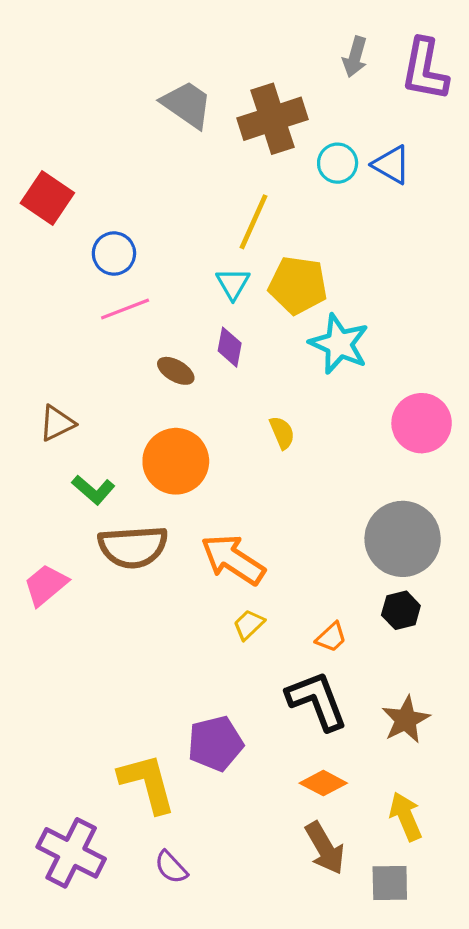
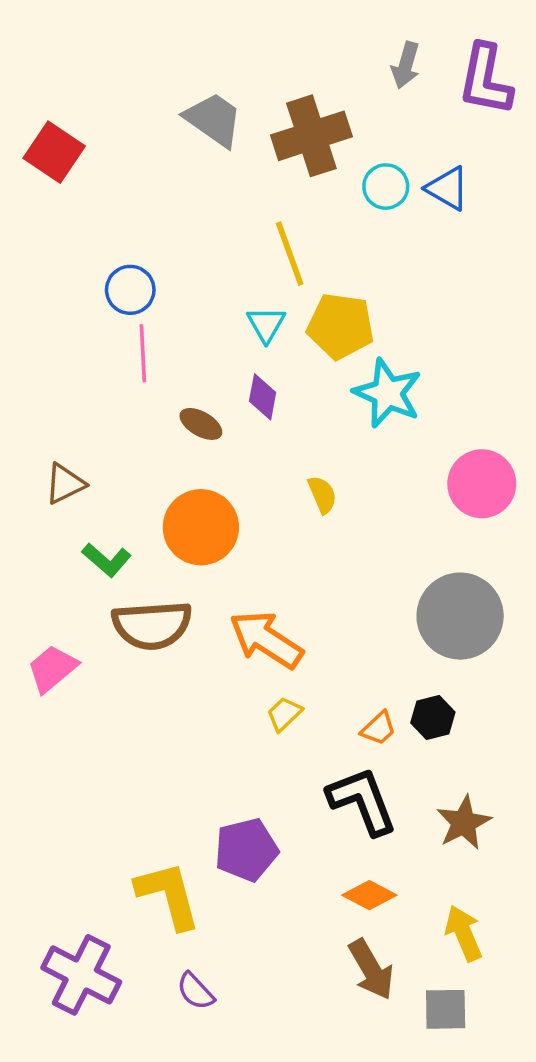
red square: (47, 198) -> (54, 152), moved
yellow line: (253, 222) -> (290, 254), turned -44
pink line: (125, 309) -> (143, 353), turned -72
black hexagon: (401, 610) -> (433, 718), moved

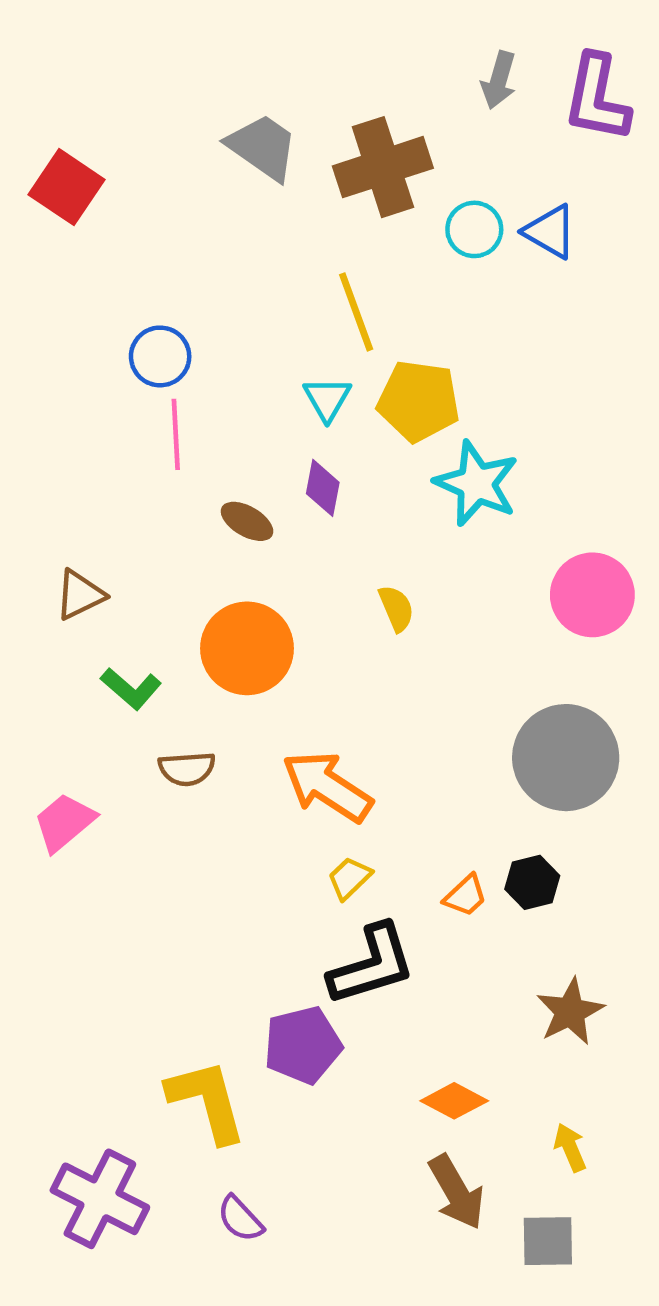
brown semicircle: (152, 625) -> (187, 769), size x0.6
black L-shape: (362, 801) -> (372, 965), moved, turned 94
yellow arrow: (464, 933) -> (570, 1148), size x0.7

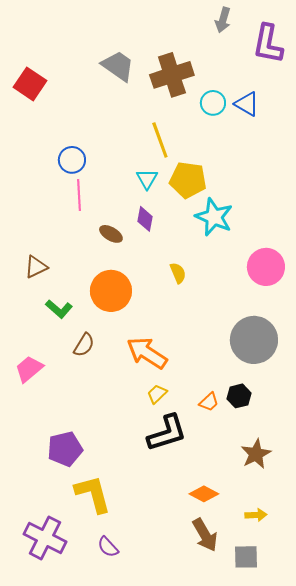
gray arrow: (499, 80) -> (223, 20), moved
brown semicircle: (187, 769) -> (84, 345), turned -55
purple pentagon: (303, 1045) -> (65, 449), moved
yellow arrow: (570, 1148) -> (256, 515), turned 110

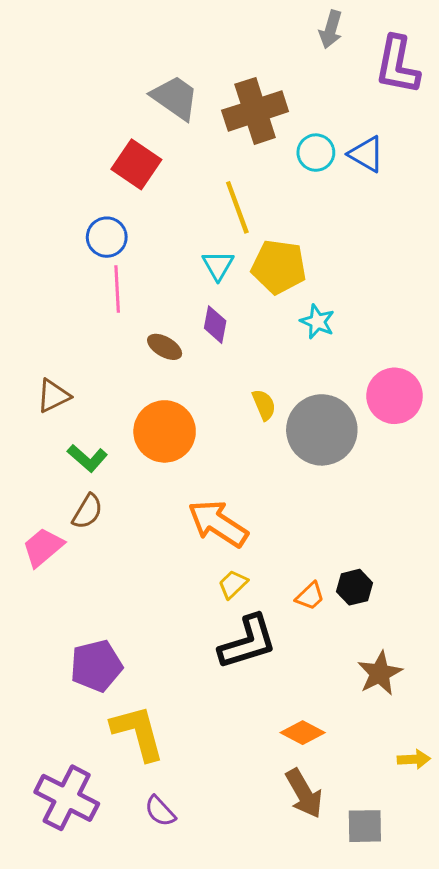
red square: (30, 84) -> (136, 164), moved
cyan star: (214, 217) -> (317, 322), size x0.6
gray circle: (254, 340) -> (322, 430), moved
brown semicircle: (84, 345) -> (87, 512), moved
yellow arrow: (256, 515) -> (414, 759), moved

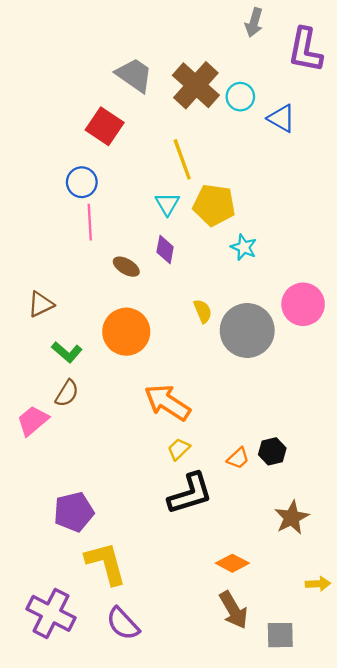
brown cross: (255, 111) -> (196, 85), turned -30
cyan circle: (316, 153) -> (240, 97), moved
purple semicircle: (160, 811) -> (123, 624), size x1.4

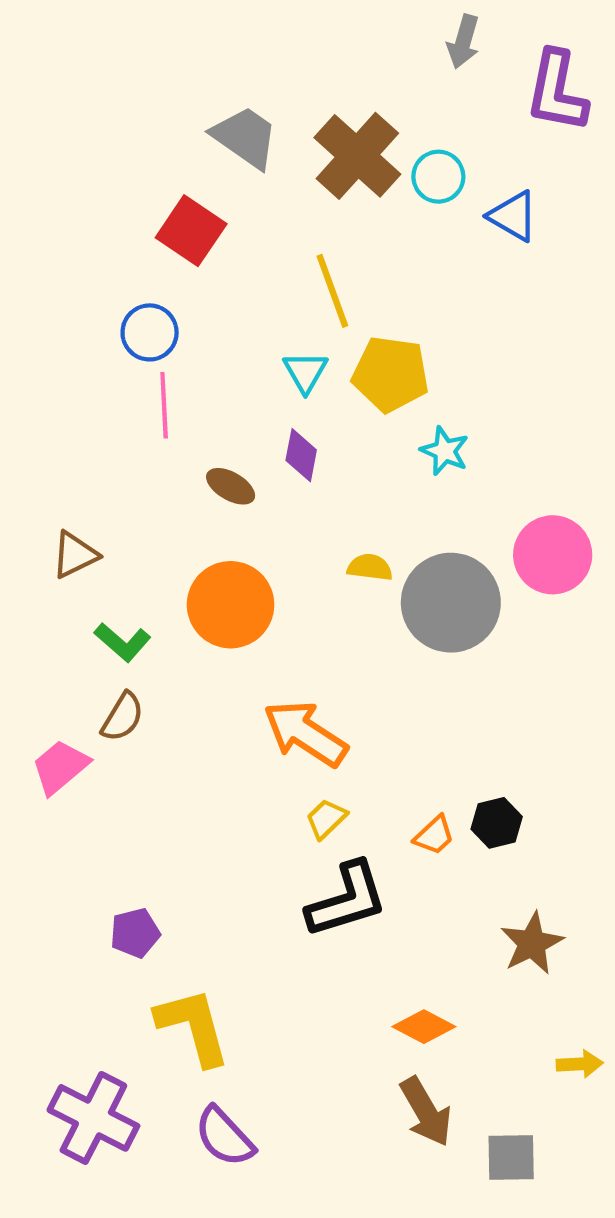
yellow semicircle: (203, 311) -> (370, 567), turned -60
purple pentagon: (74, 512) -> (135, 933), size x0.7

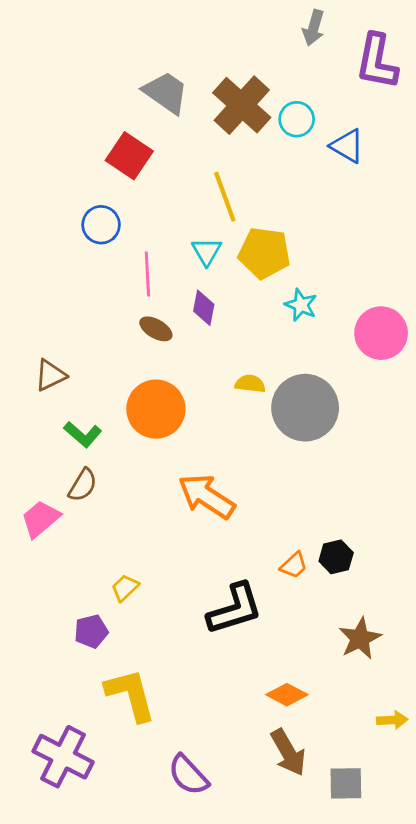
pink line: (164, 405) -> (147, 274), moved
pink circle: (553, 555) -> (381, 333), moved
yellow trapezoid: (326, 819) -> (125, 588), moved
purple semicircle: (224, 1137) -> (188, 775), moved

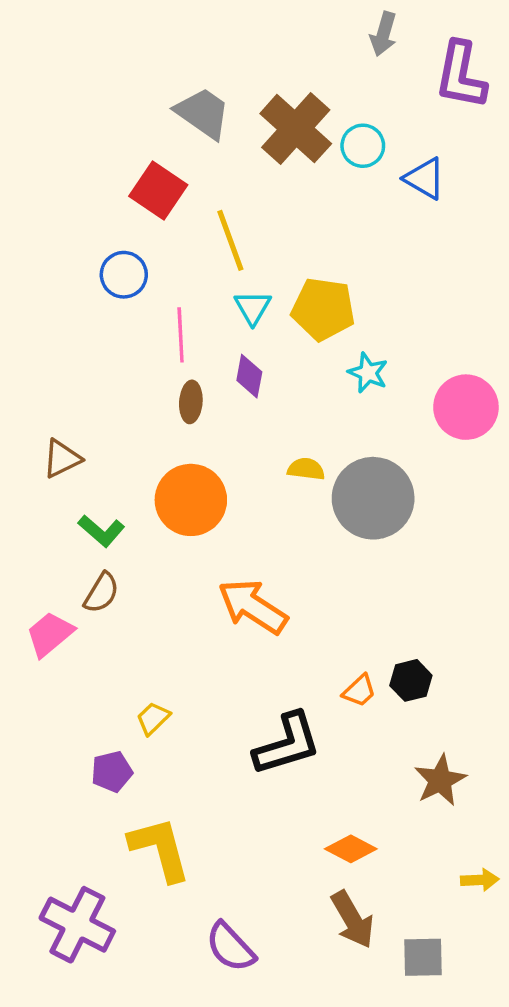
yellow line: (225, 197) -> (230, 240), moved
brown ellipse: (156, 329) -> (191, 402), turned 64

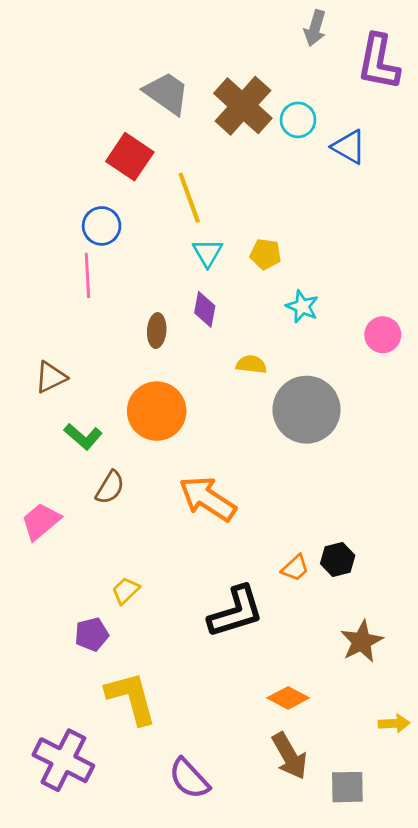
yellow pentagon: (323, 309) -> (266, 254), size x0.6
pink line: (181, 335) -> (87, 275), moved
pink circle: (466, 407) -> (383, 335), size x0.7
yellow semicircle: (306, 469) -> (251, 364), moved
brown semicircle: (101, 593) -> (110, 487), moved

